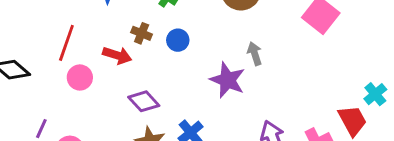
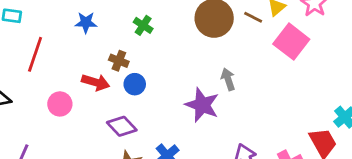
blue circle: (178, 40) -> (135, 84), moved
red line: (66, 43) -> (35, 54), moved

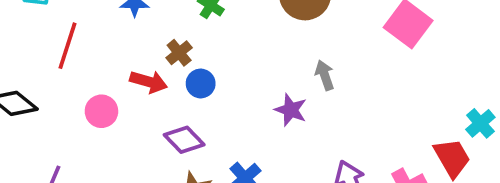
brown cross: (119, 61) -> (179, 53), turned 30
purple star: (202, 105) -> (291, 110), size x0.7

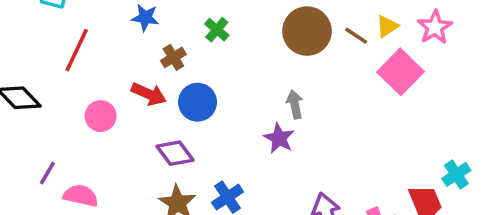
brown cross: (179, 53) -> (173, 57), moved
gray arrow: (325, 75) -> (295, 104), moved
blue circle: (201, 83) -> (198, 102), size x1.4

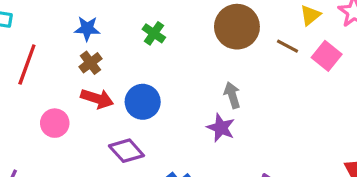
brown line: (356, 36) -> (288, 46), moved
brown cross: (173, 57) -> (90, 63), moved
pink square: (401, 72) -> (327, 56), size x0.7

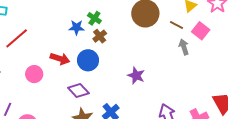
blue star: (87, 29) -> (77, 27), moved
brown cross: (90, 63) -> (100, 36), moved
red line: (27, 65) -> (17, 38), turned 30
gray arrow: (232, 95) -> (184, 47), moved

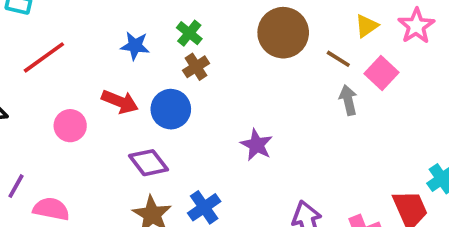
blue star: (77, 27) -> (135, 46), moved

